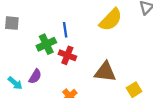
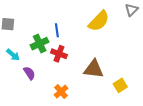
purple semicircle: (35, 76) -> (29, 73), turned -64
cyan arrow: (15, 83) -> (13, 55), moved

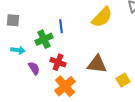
red cross: (59, 54) -> (58, 62), moved
cyan arrow: (13, 55) -> (18, 50), turned -32
orange cross: (61, 92) -> (65, 86), size x1.5

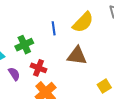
blue line: (61, 26) -> (54, 28), moved
brown triangle: (97, 64) -> (77, 56), moved

